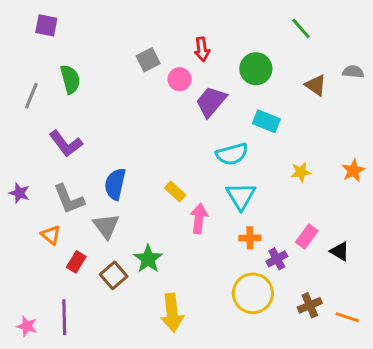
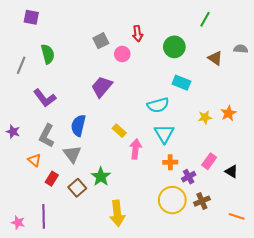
green line: (301, 28) -> (205, 19), turned 70
purple trapezoid: (211, 102) -> (102, 87), moved
orange star: (353, 171) -> (228, 113), moved
gray L-shape: (69, 199) -> (47, 136), turned 50
brown cross: (310, 305) -> (202, 201), moved

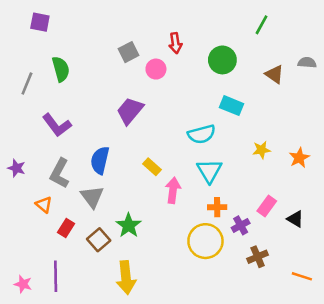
orange star: (228, 113) -> (299, 158), moved
yellow circle: (172, 200) -> (205, 241), moved
yellow arrow: (117, 213) -> (126, 278), moved

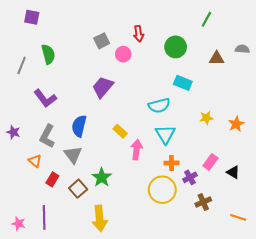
brown triangle: (275, 74) -> (217, 58), turned -35

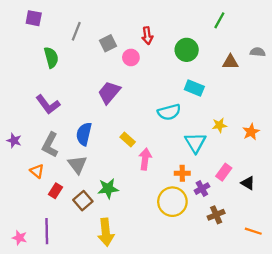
gray line: (22, 65) -> (76, 31), moved
cyan triangle: (165, 134) -> (195, 143), moved
green star: (102, 177) -> (108, 189), turned 30

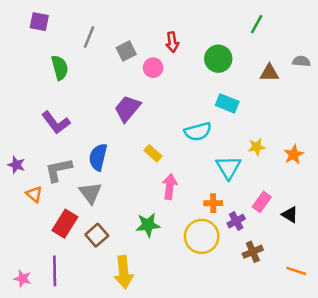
yellow rectangle: (128, 139) -> (153, 153), moved
gray L-shape: (50, 145) -> (58, 170), turned 50
orange triangle: (37, 171) -> (34, 194), moved
green star: (108, 189) -> (148, 225), moved
red rectangle: (56, 191) -> (65, 224), size x1.5

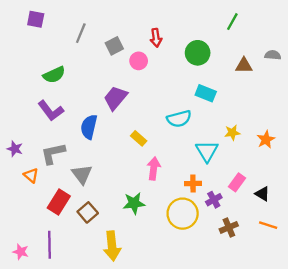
green semicircle: (60, 68) -> (54, 75), moved, turned 80
blue semicircle: (98, 157) -> (89, 127), moved
orange line: (296, 271) -> (268, 225), moved

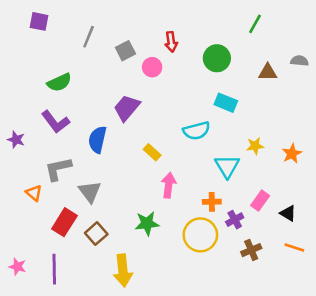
purple star: (15, 149) -> (16, 140), moved
pink star: (21, 252) -> (17, 267), moved

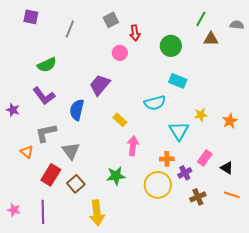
gray square: (125, 51) -> (111, 20), moved
gray semicircle: (299, 61) -> (237, 25), moved
brown triangle: (268, 72) -> (211, 39), moved

